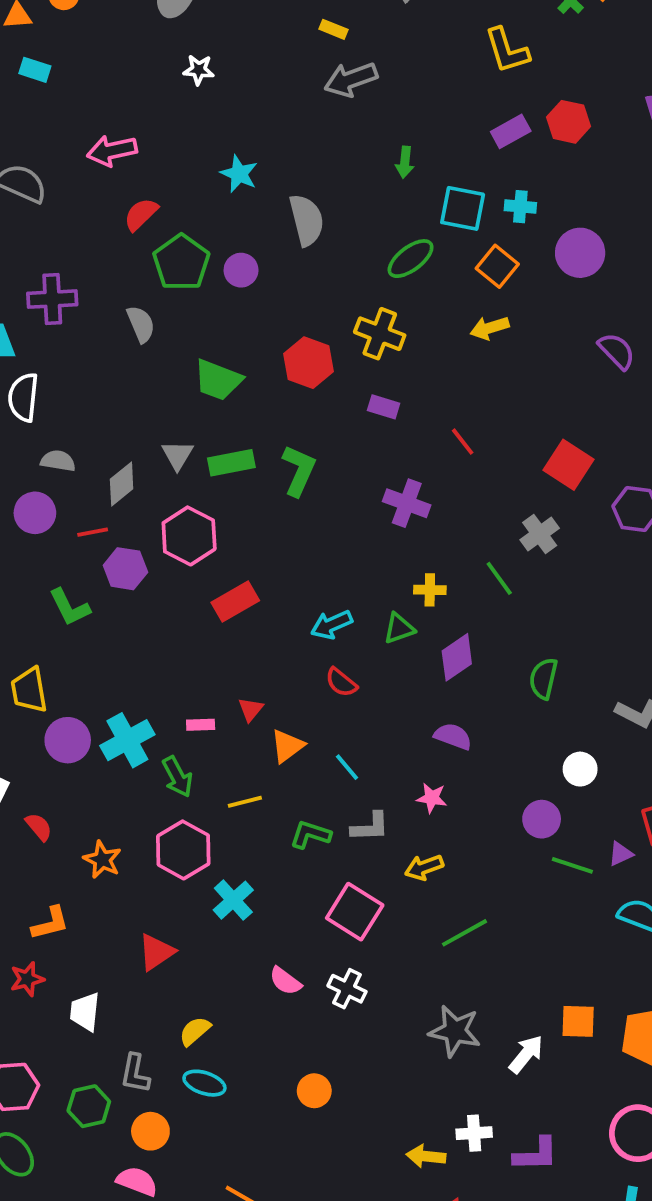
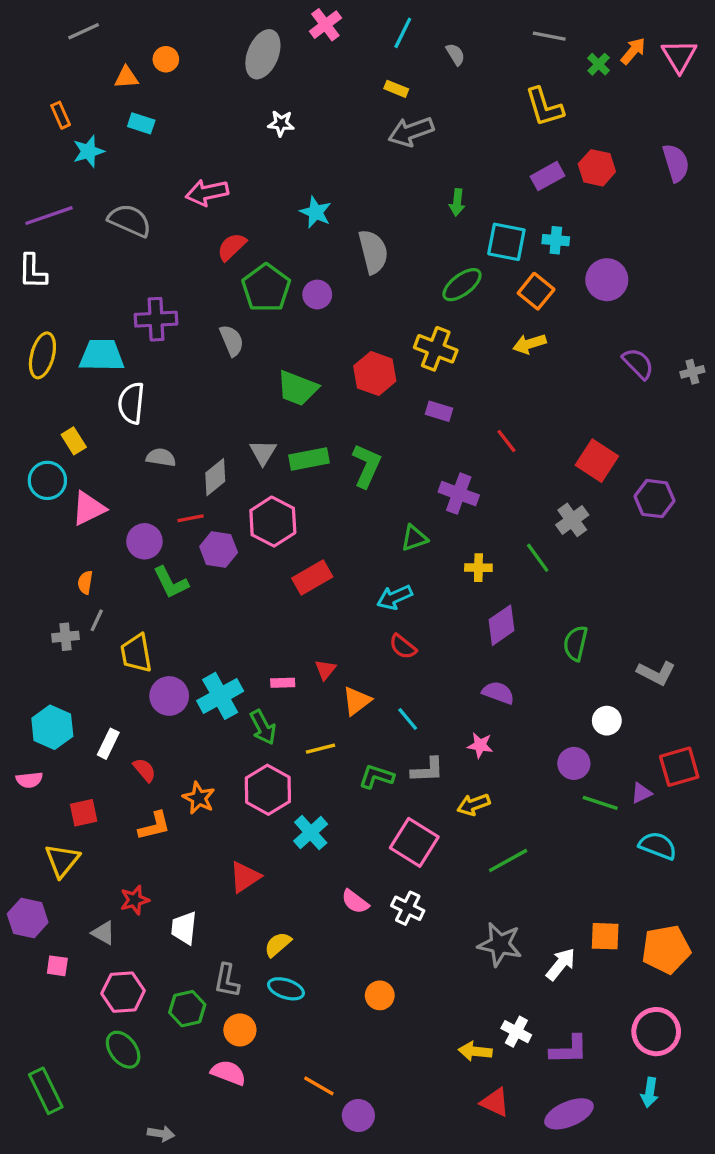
purple circle: (35, 513) -> (144, 541), moved
green triangle: (399, 628) -> (414, 538), moved
orange L-shape: (50, 923) -> (154, 826), moved
white cross: (474, 1133) -> (516, 1032), turned 32

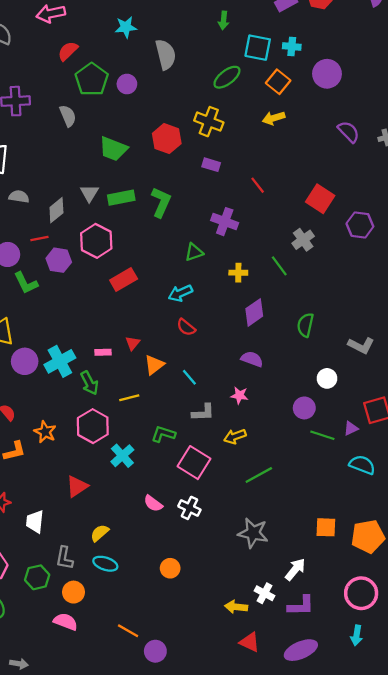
cyan star: (316, 212) -> (126, 27), turned -30
green L-shape: (376, 777) -> (163, 434), moved
white arrow: (561, 964) -> (295, 569), moved

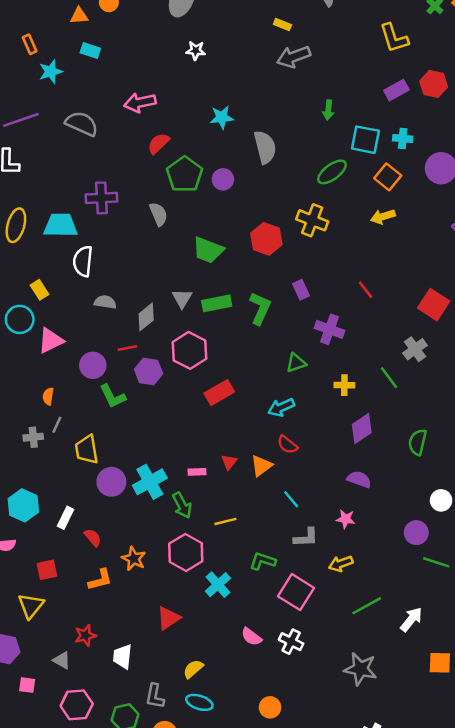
purple rectangle: (211, 165) -> (301, 290), moved, turned 48
orange triangle: (154, 365) -> (261, 466), moved
white arrow: (295, 569) -> (411, 619), moved

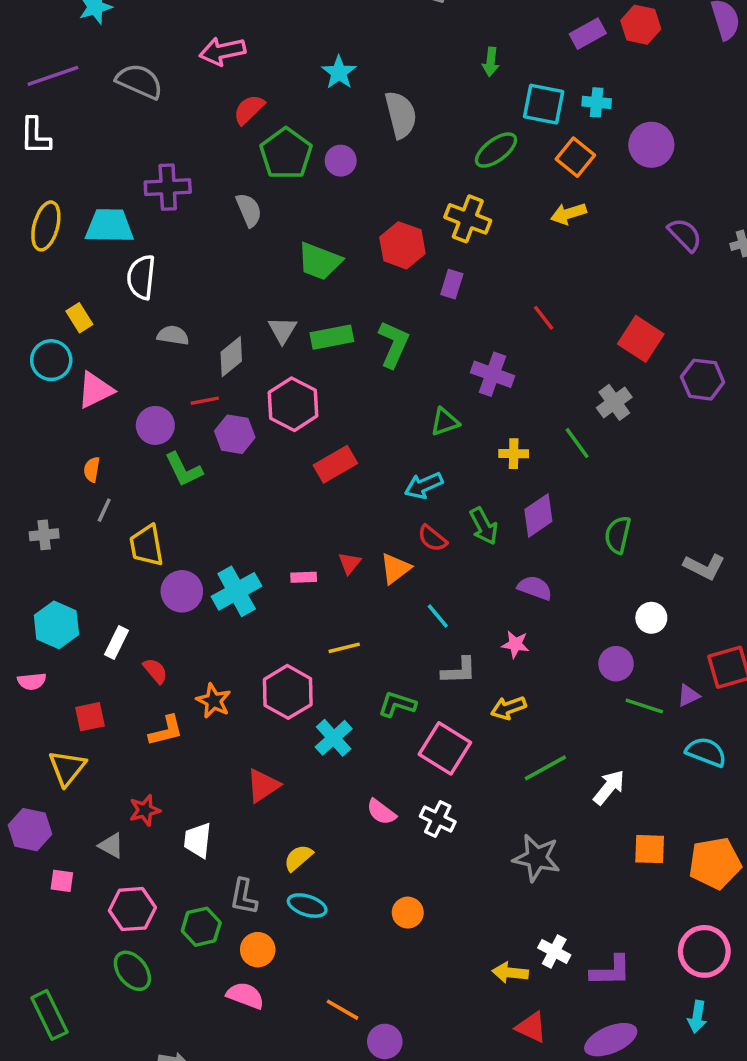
cyan star: (222, 117) -> (339, 72), turned -30
purple rectangle: (301, 290) -> (452, 284), moved, turned 42
gray cross: (33, 437) -> (44, 535), moved
green arrow: (182, 505) -> (484, 526), moved

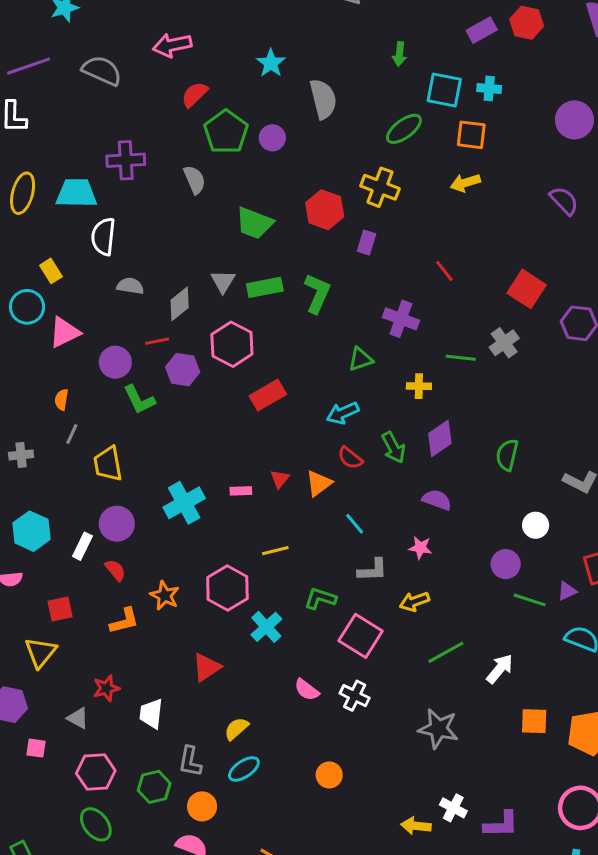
purple circle: (651, 145) -> (574, 120), moved
orange square: (575, 157) -> (471, 135), turned -32
green line: (577, 443) -> (461, 358), moved, turned -48
purple circle: (182, 591) -> (117, 524), moved
cyan ellipse: (307, 906) -> (244, 769), turned -52

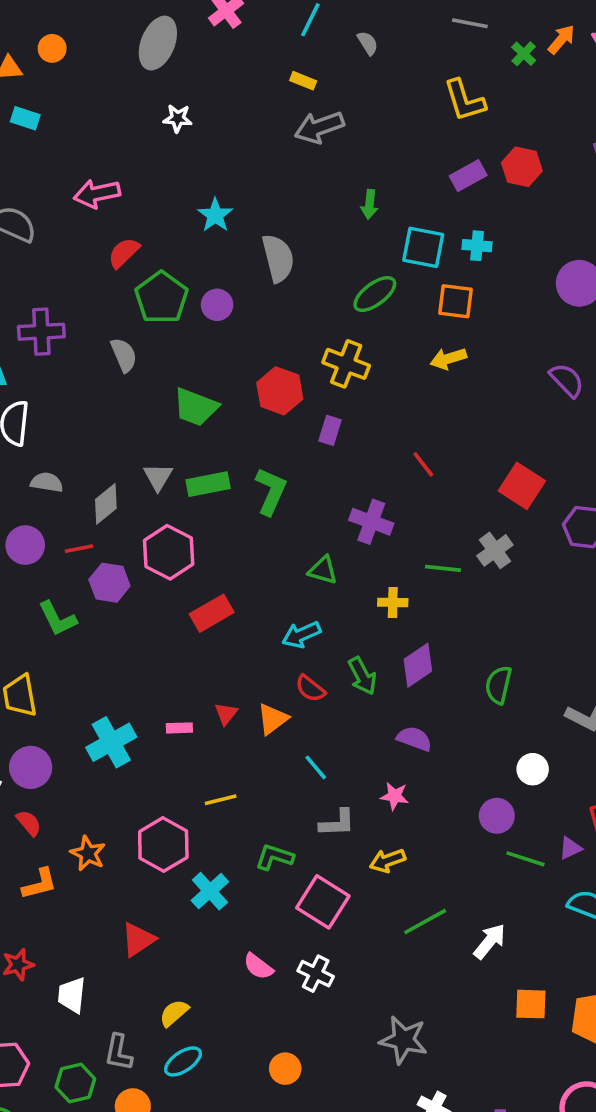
green triangle: (361, 359) -> (323, 570), turned 35
purple circle: (115, 362) -> (25, 545), moved
gray star: (438, 729) -> (404, 1040), moved

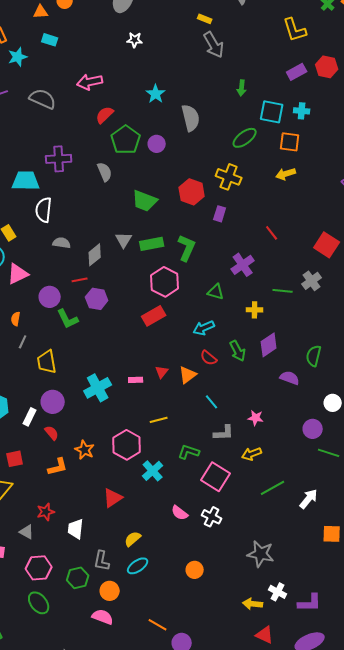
gray arrow: (319, 127) -> (214, 45), turned -100
purple cross: (371, 522) -> (243, 265), turned 35
purple circle: (25, 545) -> (50, 297), moved
pink hexagon: (169, 552) -> (165, 282), moved
purple semicircle: (414, 739) -> (290, 378), moved

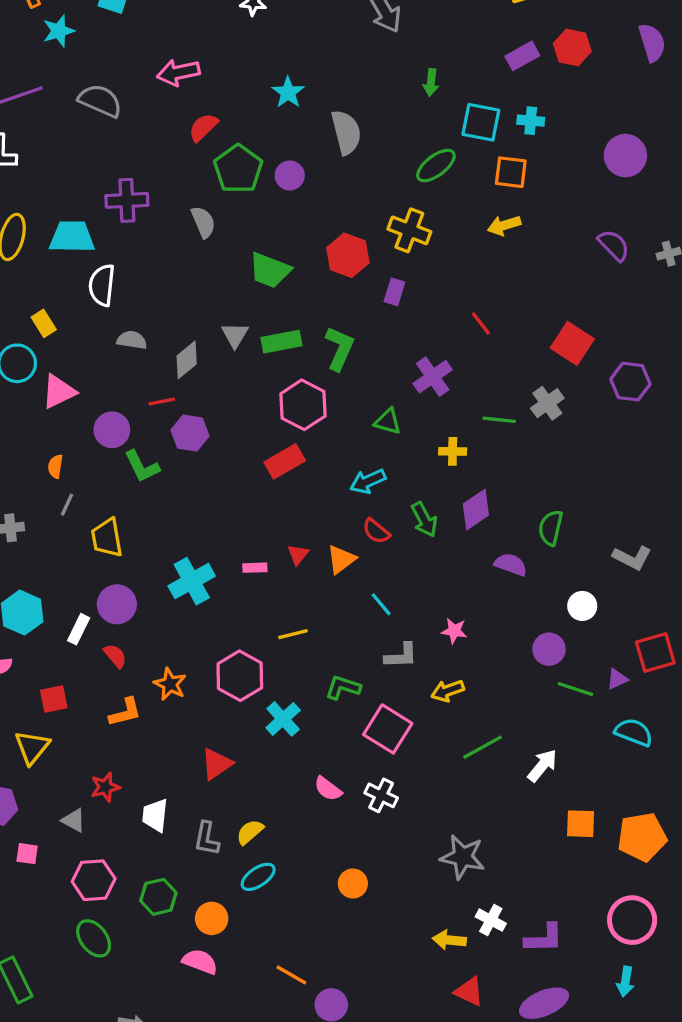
gray L-shape: (102, 561) -> (207, 839), moved

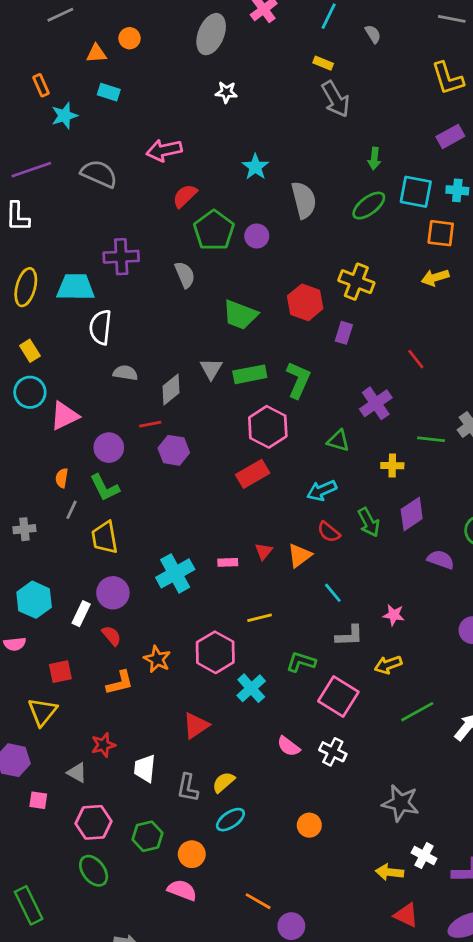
green ellipse: (436, 166) -> (369, 206), moved
yellow rectangle: (44, 323) -> (30, 351), moved
green L-shape: (142, 466) -> (105, 488), moved

